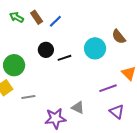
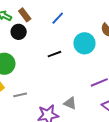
blue line: (55, 21) -> (58, 18), moved
black circle: (46, 50) -> (19, 32), moved

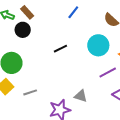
blue line: (58, 18) -> (73, 12), moved
cyan circle: (84, 43) -> (98, 45), moved

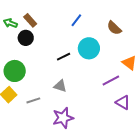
cyan circle: (98, 45) -> (89, 48), moved
gray triangle: (81, 96) -> (60, 86), moved

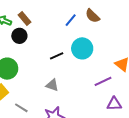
brown semicircle: (114, 28) -> (92, 16), moved
gray line: (33, 100) -> (21, 108), moved, turned 48
purple triangle: (123, 102) -> (114, 104), turned -35

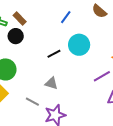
brown semicircle: (92, 16) -> (99, 11), moved
gray line: (21, 108) -> (32, 102), moved

